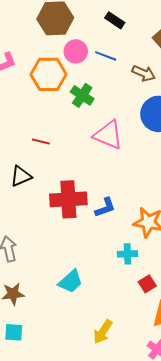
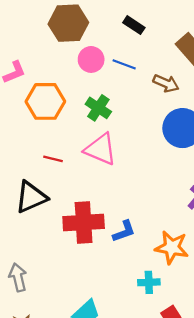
orange hexagon: (49, 74) -> (45, 101), moved
pink triangle: (108, 135) -> (101, 149), moved
black triangle: (21, 176) -> (31, 197), size x1.4

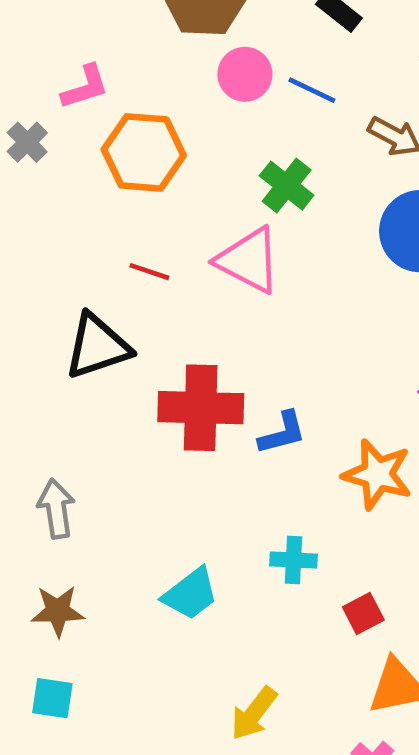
green cross: (98, 108) -> (287, 186), moved
cyan cross: (149, 282) -> (293, 560), moved

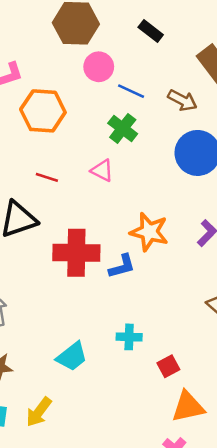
blue line: (312, 90) -> (131, 91), moved
pink triangle: (249, 260) -> (102, 170), size x0.6
orange star: (377, 474) -> (149, 232), moved
yellow arrow: (254, 713) -> (39, 412), moved

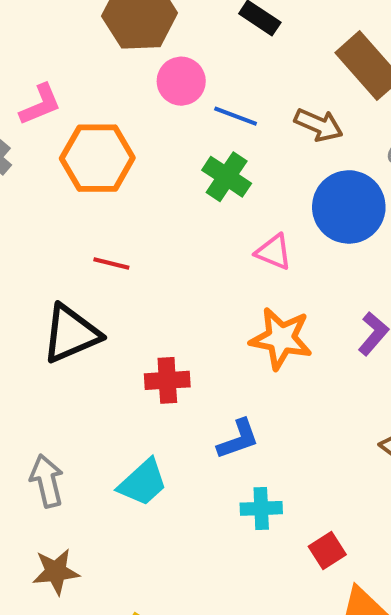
pink triangle: (102, 170) -> (274, 252), moved
red cross: (76, 253) -> (167, 380), size x0.6
blue L-shape: (122, 266) -> (238, 439), moved
cyan trapezoid: (72, 357) -> (143, 483), moved

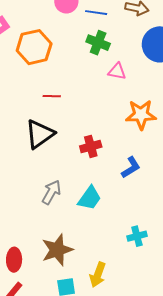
pink triangle: (274, 252) -> (117, 71), moved
gray arrow: (47, 481) -> (51, 192), moved, turned 55
cyan cross: (261, 508) -> (137, 236), moved
brown star: (56, 572) -> (57, 250), size x1.4

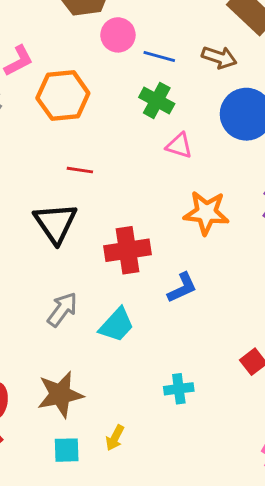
black triangle: (40, 134) -> (55, 223), turned -36
red cross: (91, 146) -> (128, 250), size x1.4
yellow arrow: (98, 275) -> (115, 438), size x0.7

